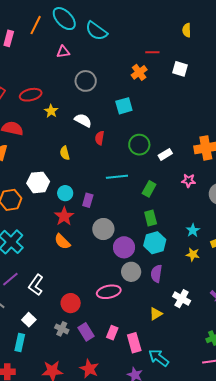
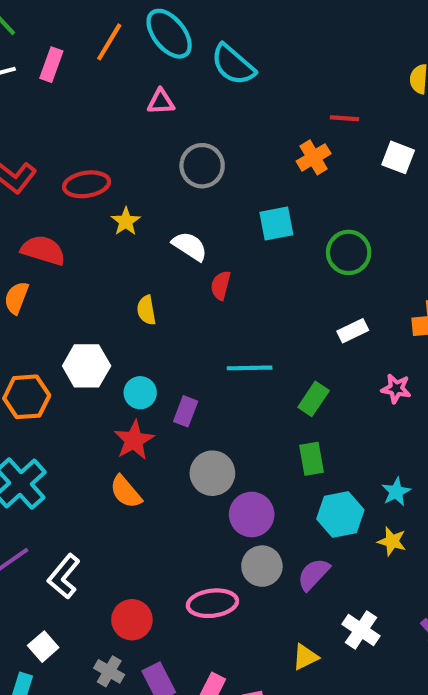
green circle: (139, 145) -> (349, 252), moved
cyan hexagon: (155, 243) -> (340, 514), moved
purple semicircle: (156, 274) -> (314, 574), turned 30

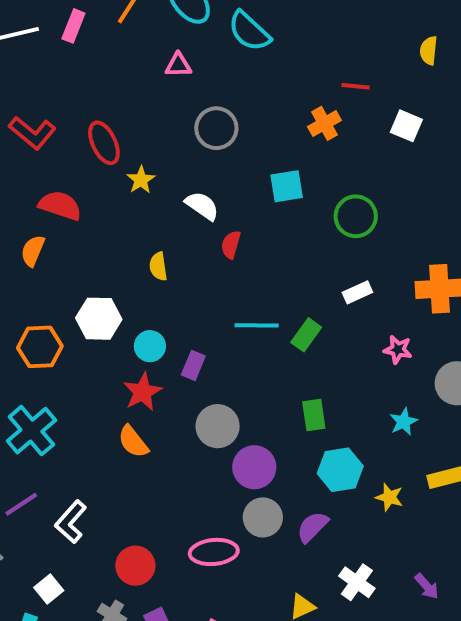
red ellipse: (87, 184) -> (104, 143), turned 72
green rectangle: (314, 399) -> (306, 335), moved
cyan star: (396, 492) -> (404, 422), moved

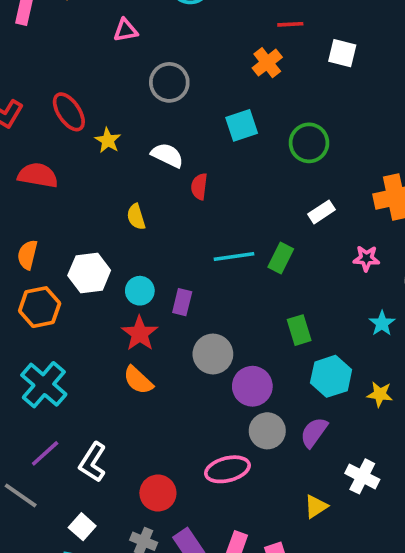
orange semicircle: (33, 251) -> (27, 255), moved

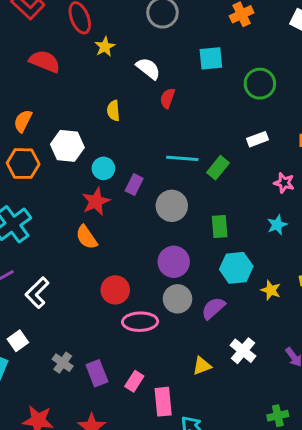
cyan star: (382, 323) -> (277, 225), moved
gray circle: (213, 354) -> (172, 206), moved
red circle: (158, 493) -> (115, 290), moved

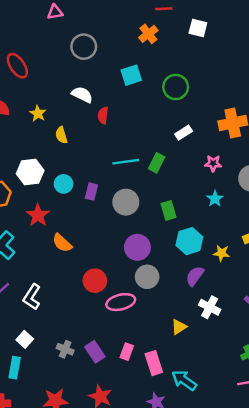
yellow star: (105, 47) -> (38, 113), moved
red star: (96, 201) -> (38, 215), moved
purple semicircle: (213, 308) -> (195, 276), moved

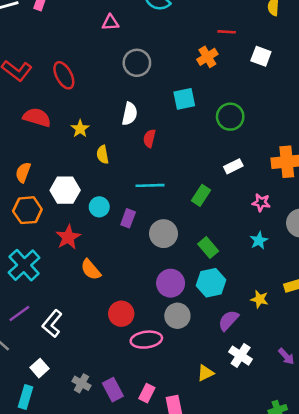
white semicircle: (82, 95) -> (130, 114), turned 70
cyan line: (126, 162) -> (150, 185), moved
green rectangle: (168, 210) -> (208, 248), turned -30
cyan hexagon: (189, 241) -> (211, 283), moved

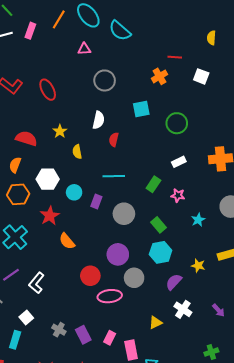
red semicircle: (37, 117) -> (26, 138), moved
pink star: (261, 203) -> (178, 195), moved
purple circle: (171, 283) -> (118, 254), moved

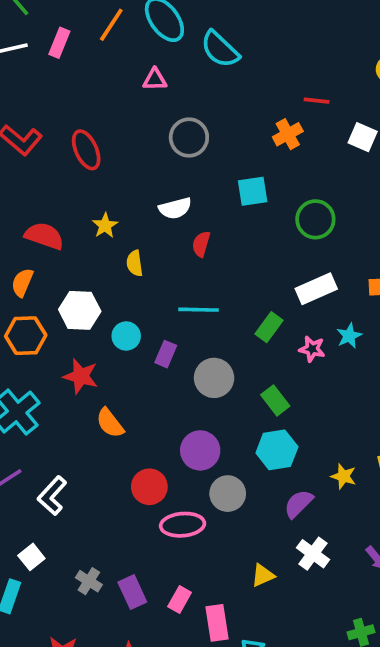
white semicircle: (98, 120) -> (175, 208), turned 60
white rectangle: (179, 162) -> (316, 289), size x1.5
red star: (50, 216) -> (81, 376), turned -30
cyan star: (198, 220) -> (349, 336), moved

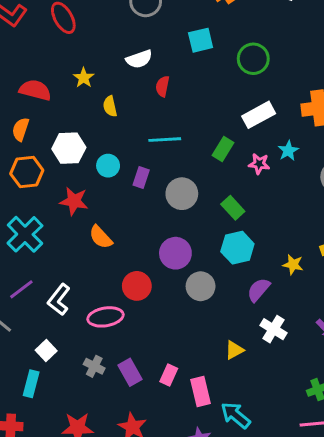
pink ellipse: (183, 525) -> (105, 317), moved

